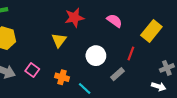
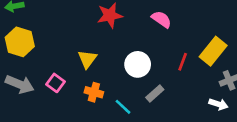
yellow rectangle: (151, 31) -> (213, 51), moved
yellow triangle: (59, 40) -> (87, 59), moved
gray rectangle: (118, 74) -> (155, 94), moved

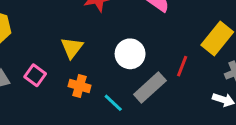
red line: (183, 62) -> (182, 66), moved
gray rectangle: (155, 94) -> (150, 88), size x1.5

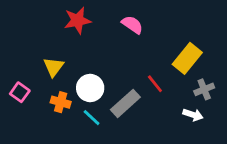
white circle: (130, 54) -> (90, 88), moved
red line: (182, 66) -> (155, 84), turned -60

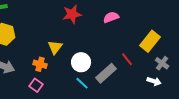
pink semicircle: (132, 25) -> (111, 17), turned -56
gray cross: (204, 89) -> (162, 63), turned -32
pink square: (20, 92) -> (36, 85), moved
orange cross: (61, 102) -> (40, 64), moved

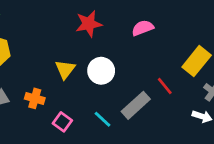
white circle: (81, 62) -> (101, 71), moved
orange cross: (40, 64) -> (35, 98), moved
pink square: (36, 85) -> (62, 122), moved

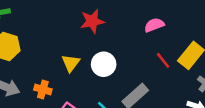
pink semicircle: (143, 28) -> (154, 25), moved
red line: (165, 86) -> (163, 60), moved

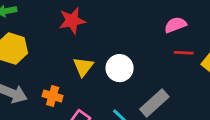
red star: (92, 21) -> (72, 21), moved
red line: (163, 60) -> (184, 53), moved, turned -48

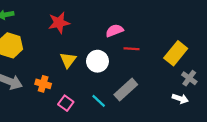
pink semicircle: (175, 25) -> (114, 31), moved
red line: (184, 53) -> (131, 49), moved

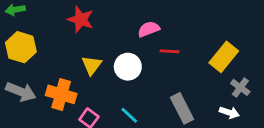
red star: (59, 23) -> (81, 19), turned 30
orange cross: (43, 84) -> (61, 94), size x1.5
gray rectangle: (126, 90) -> (182, 108), moved, turned -75

